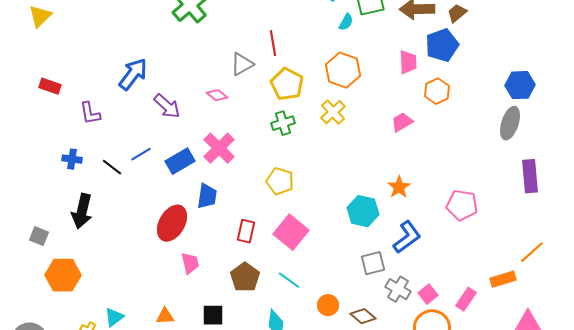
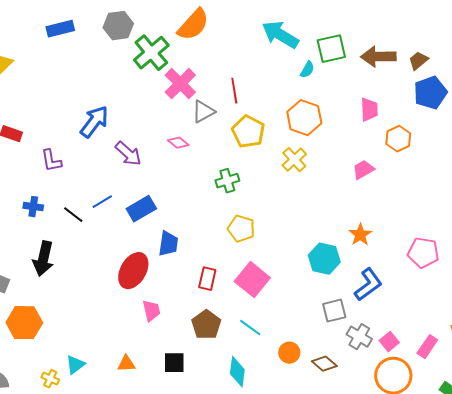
blue pentagon: (442, 45) -> (430, 93), moved
green cross: (283, 123) -> (227, 181), moved
pink cross: (219, 148) -> (180, 84), moved

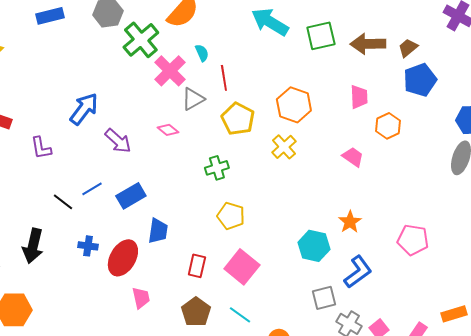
cyan semicircle: (307, 70) -> (202, 53), moved, turned -54
pink trapezoid: (363, 170) -> (353, 157), turned 65
blue cross: (33, 207) -> (88, 246), moved

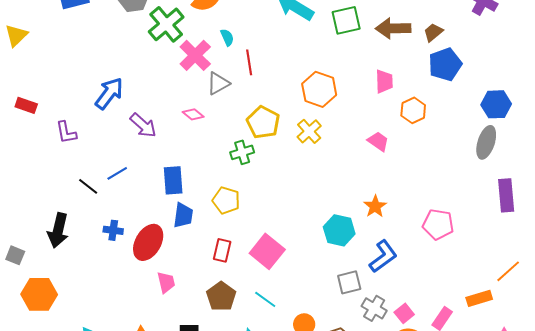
yellow pentagon: (238, 119) -> (263, 122), moved
blue rectangle: (131, 196) -> (173, 180), moved, turned -64
yellow pentagon: (231, 216) -> (226, 200), moved

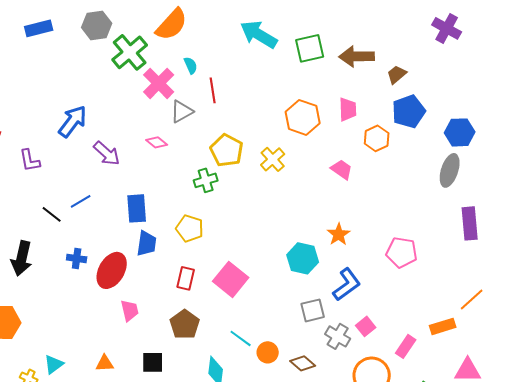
brown trapezoid: (433, 32) -> (397, 74), moved
blue pentagon: (445, 64) -> (409, 111), moved
orange hexagon: (319, 89) -> (303, 117), moved
cyan line: (265, 299) -> (241, 338), moved
pink square: (404, 313) -> (366, 326), moved

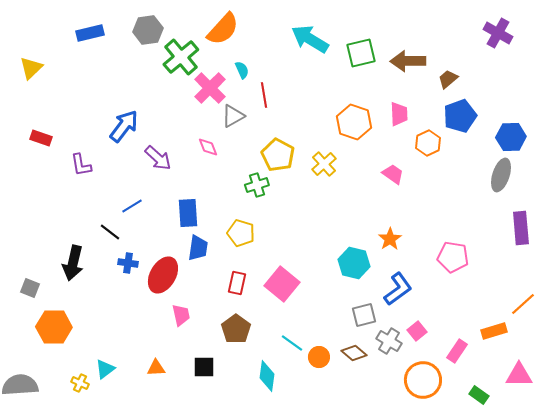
pink diamond: (157, 142) -> (208, 147), turned 30
black line: (52, 214) -> (110, 232), moved
brown diamond: (303, 363) -> (354, 353), moved

